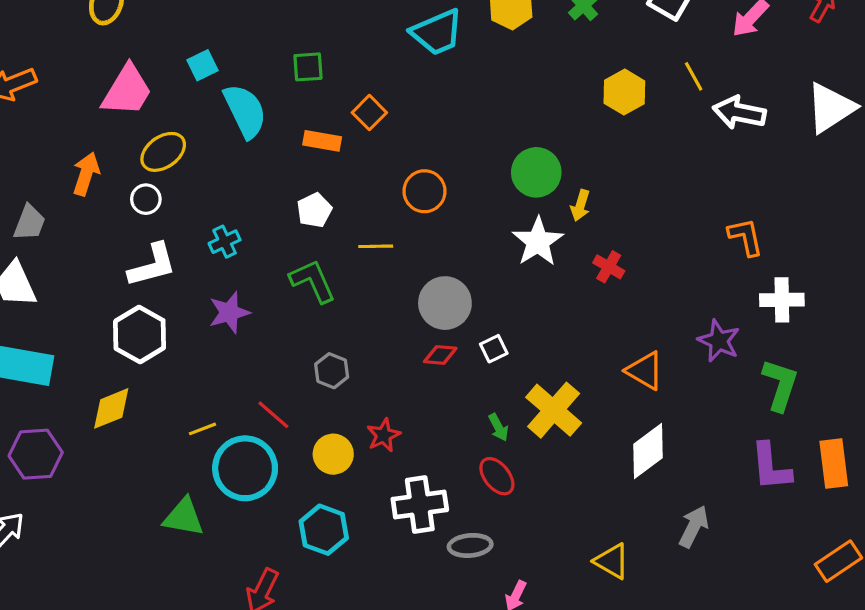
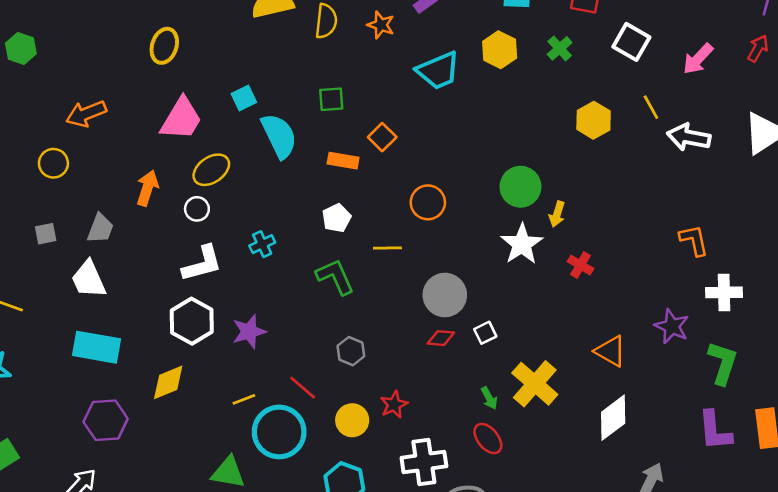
purple star: (229, 312) -> (249, 332), moved

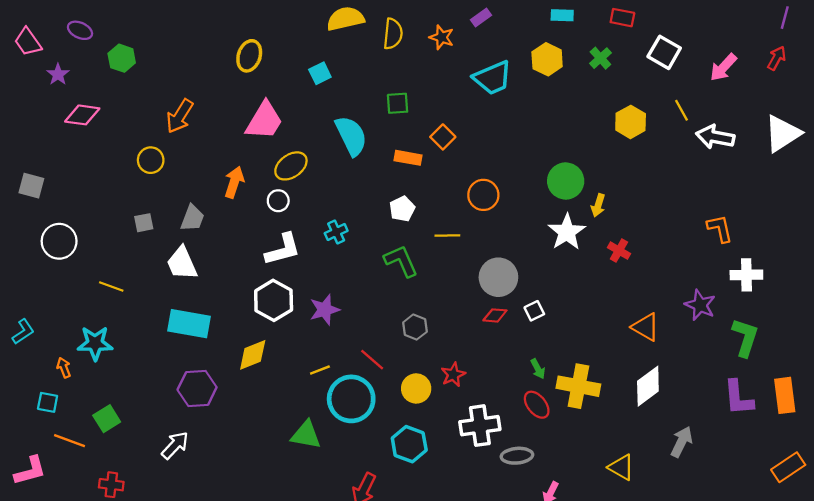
cyan square: (244, 98) -> (320, 73), moved
orange arrow: (86, 114) -> (180, 116), turned -36
yellow cross: (535, 384) -> (578, 386), moved, turned -30

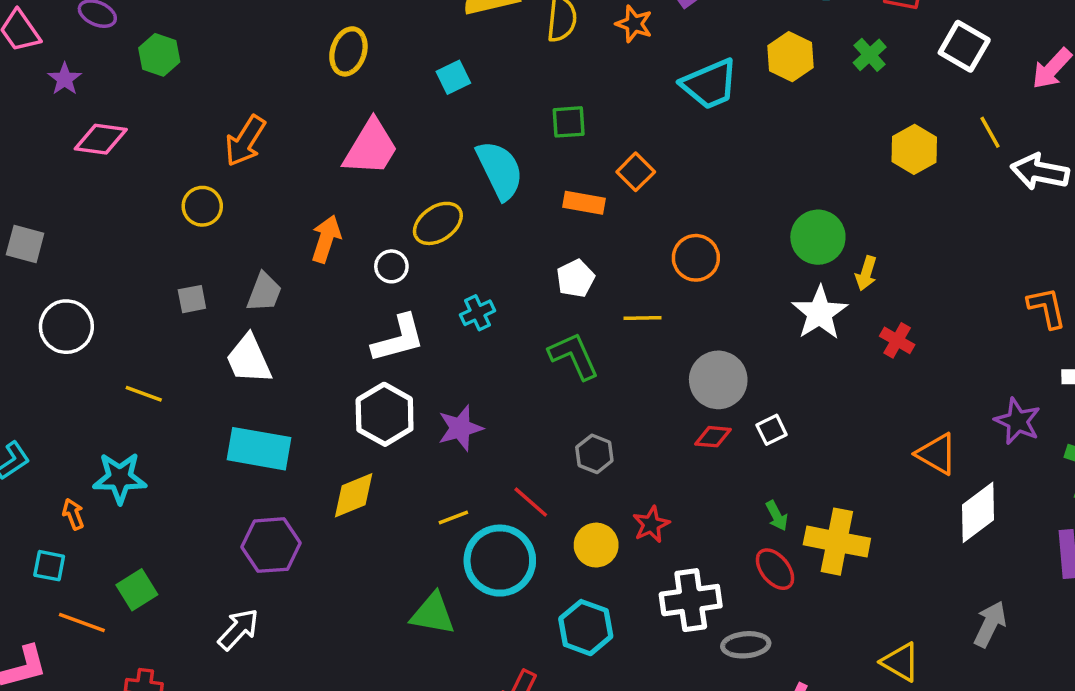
yellow ellipse: (291, 166) -> (438, 223), moved
white diamond: (648, 386) -> (978, 512), moved

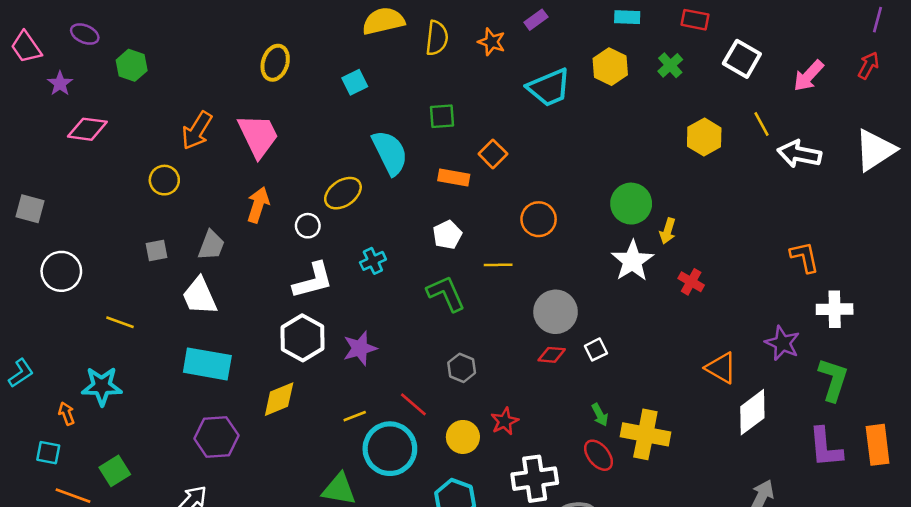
pink trapezoid: (371, 148) -> (258, 136), moved, turned -57

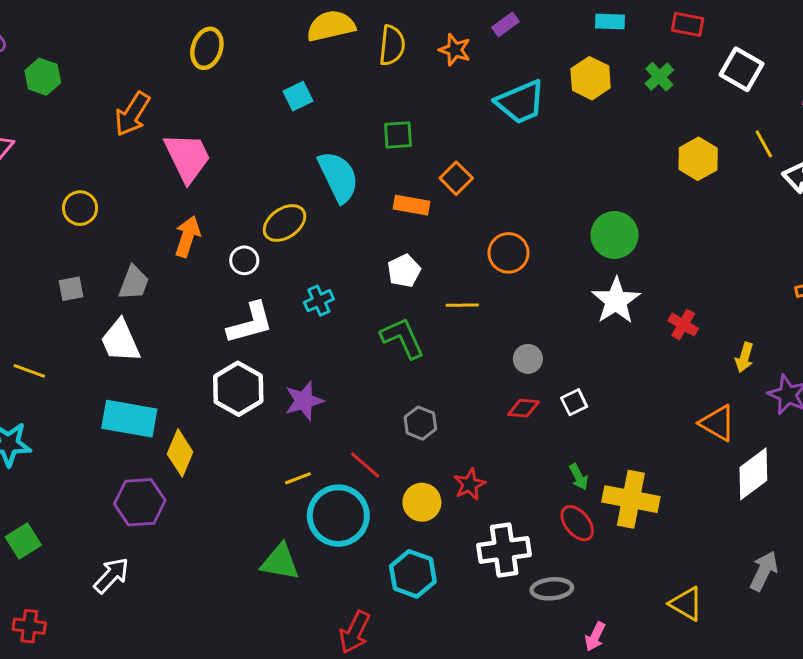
yellow ellipse: (275, 63) -> (207, 48), moved
orange arrow: (197, 131) -> (132, 114), moved
yellow arrow: (668, 231) -> (744, 357), moved
gray circle: (556, 312) -> (528, 359), size x0.6
yellow diamond: (279, 399) -> (180, 453), moved, turned -45

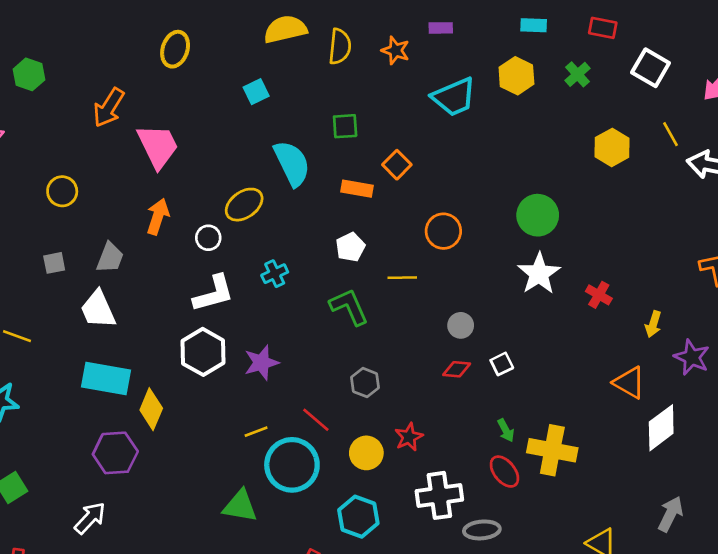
purple rectangle: (506, 24) -> (441, 28), turned 35

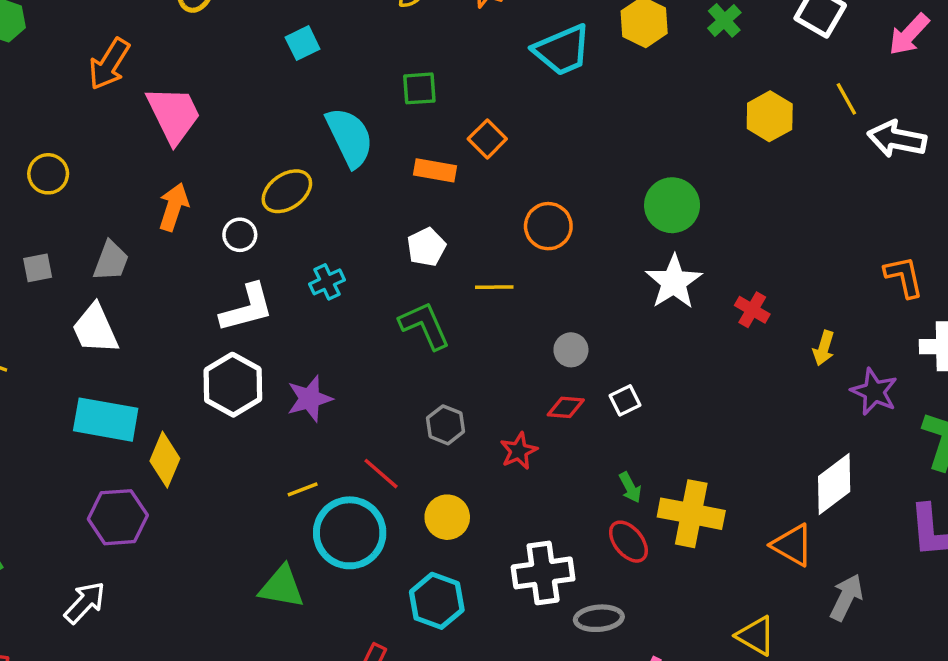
orange triangle: (629, 383) -> (792, 545), moved
red star: (409, 437) -> (519, 451), moved

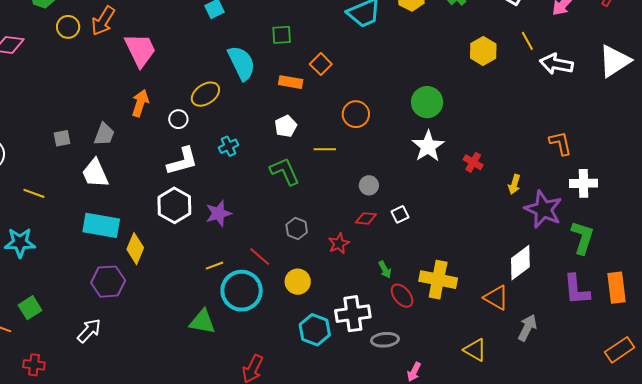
yellow circle: (48, 174) -> (68, 27), moved
purple star: (874, 392) -> (543, 209), size x1.4
green arrow: (630, 488) -> (385, 270), moved
cyan hexagon: (437, 601) -> (315, 330), moved

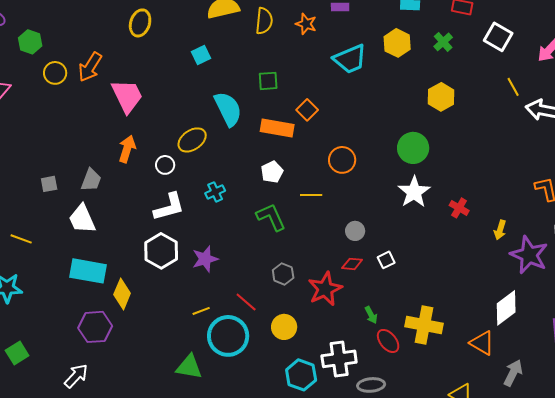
yellow hexagon: (483, 51) -> (441, 97), moved
orange rectangle: (291, 82) -> (277, 128), size x1.4
red star: (339, 244) -> (325, 289), size x1.6

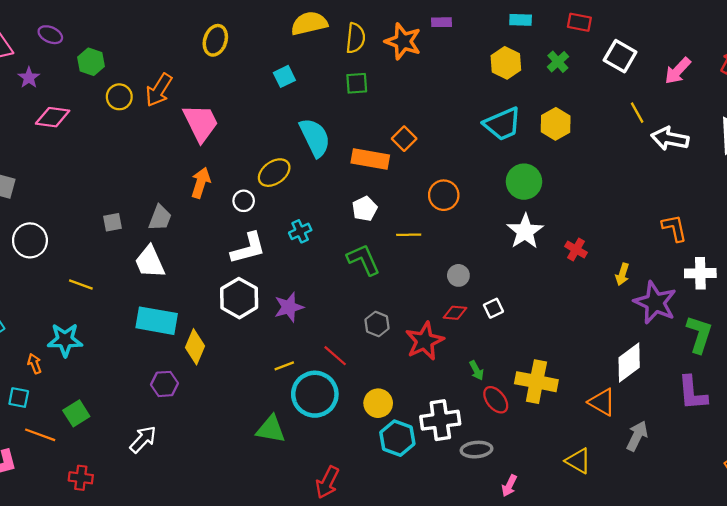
orange star: (306, 24) -> (403, 41), size x1.5
cyan trapezoid: (350, 59) -> (503, 124), moved
green square: (268, 81) -> (357, 83), moved
purple hexagon: (95, 327) -> (164, 384), size x0.7
yellow circle: (284, 327) -> (378, 403), moved

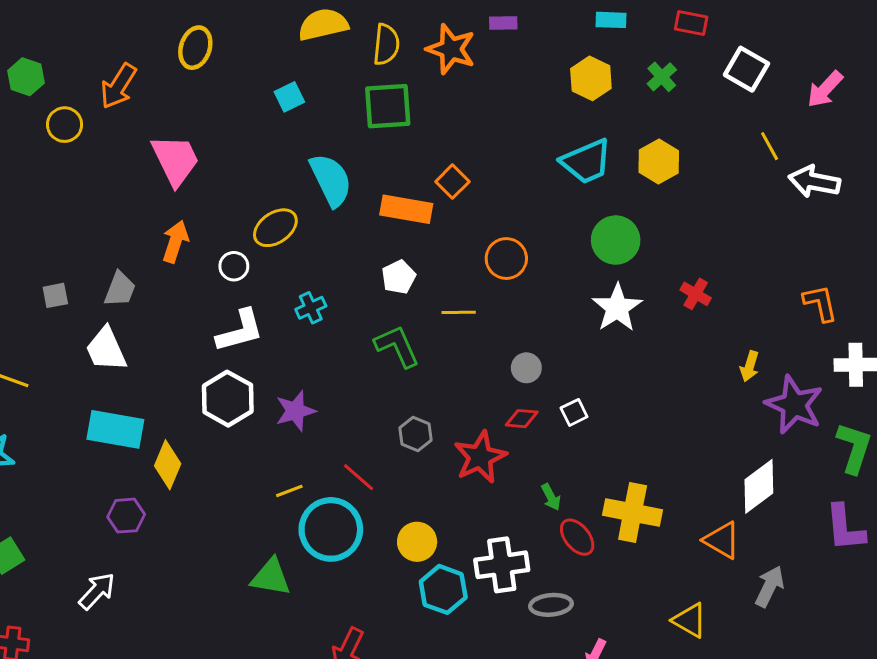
green square: (357, 83) -> (388, 106), size x1.6
orange arrow: (159, 90) -> (118, 86), moved
red cross: (576, 249) -> (696, 294), moved

